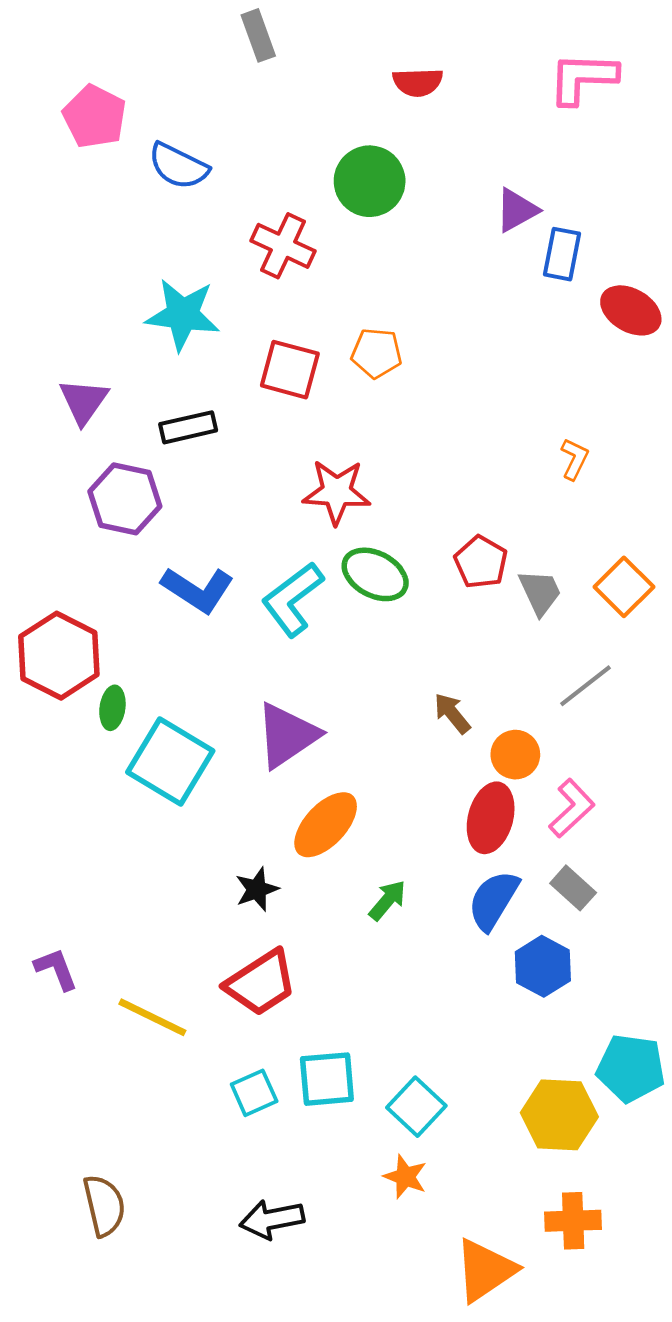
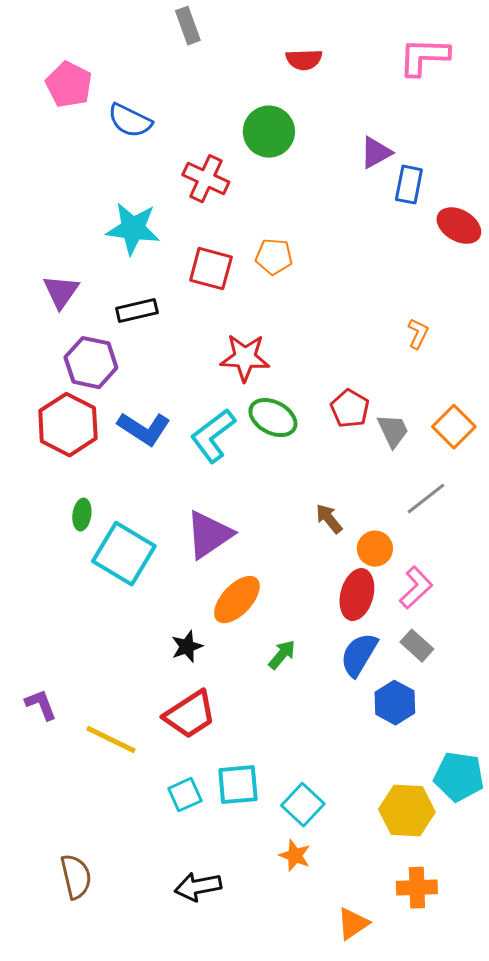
red hexagon: (59, 656) -> (68, 425), moved
orange triangle: (485, 1270) -> (353, 924), size x0.7

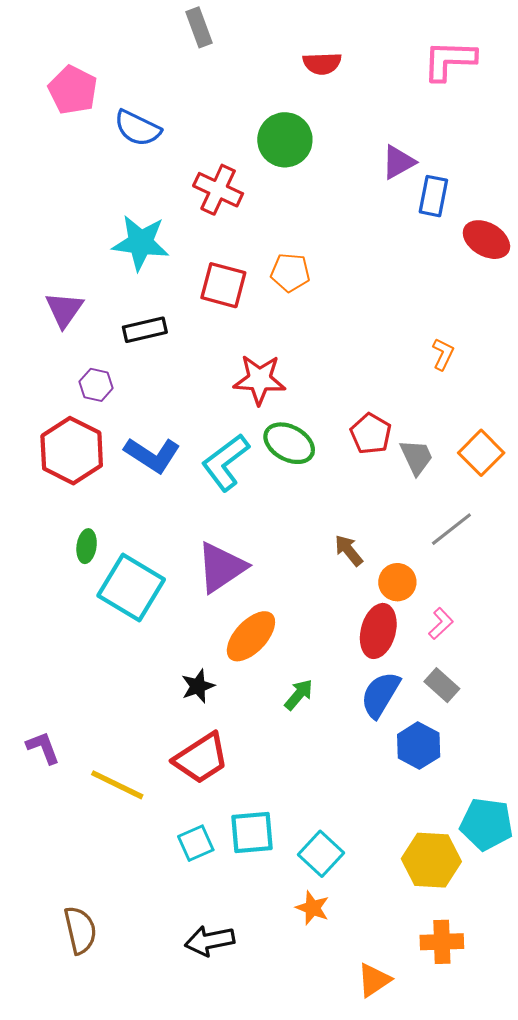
purple hexagon: (91, 363) -> (96, 385), size x0.6
pink L-shape: (416, 588) -> (441, 624), size x0.7

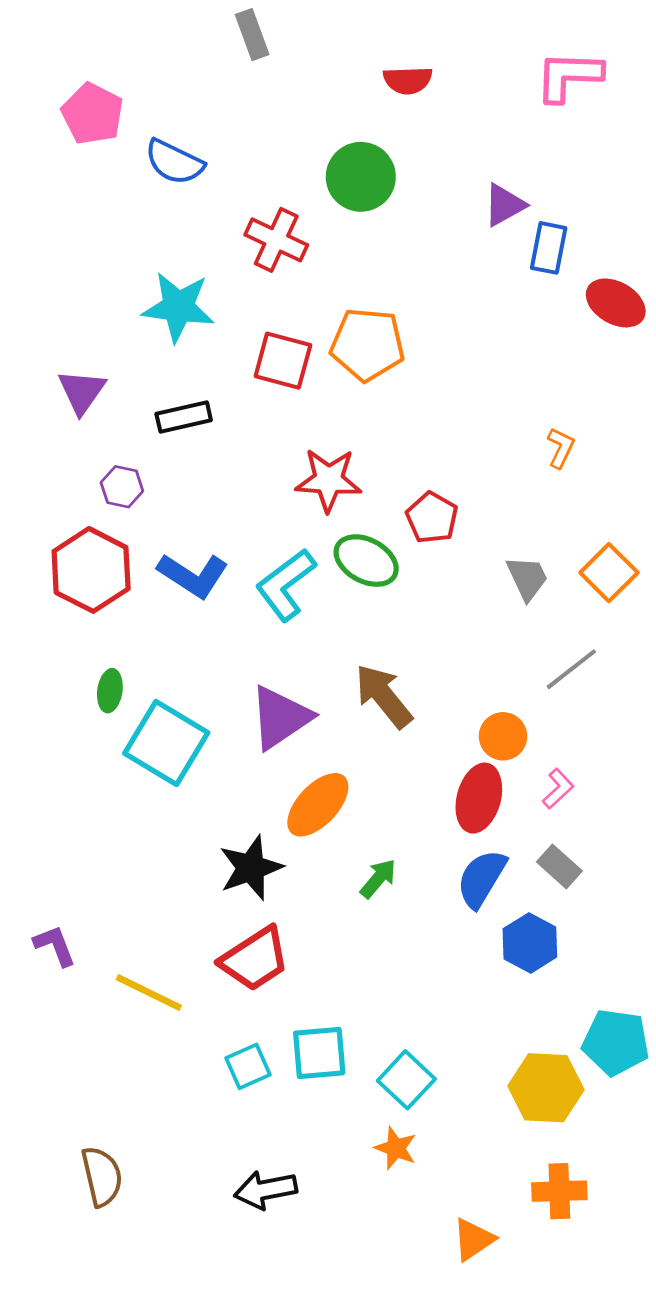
orange pentagon: (290, 272) -> (367, 345), size x1.5
red pentagon: (371, 434) -> (432, 518), moved
brown arrow: (349, 550) -> (384, 696), moved, size x1.6
black star: (198, 686) -> (251, 868), size x1.5

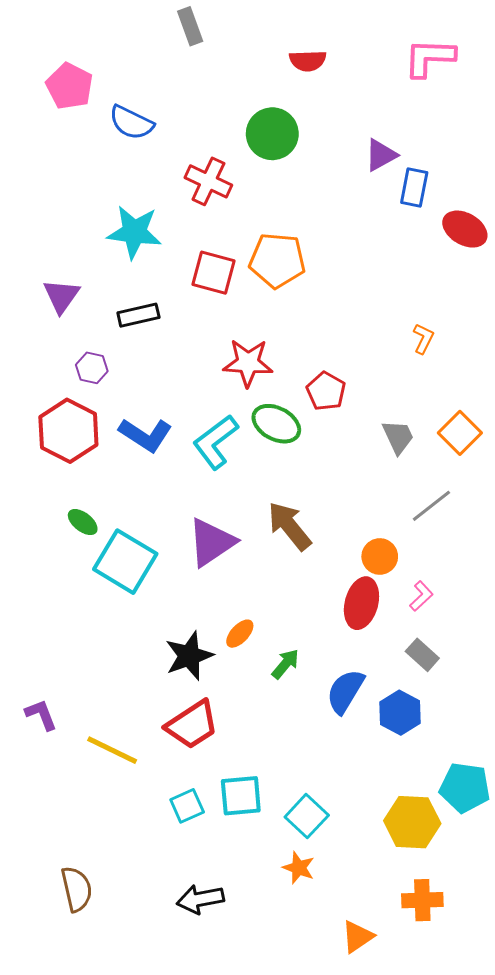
green ellipse: (110, 691) -> (83, 522), turned -60
orange ellipse: (318, 805) -> (240, 634), moved, size x0.6
blue semicircle: (482, 879) -> (345, 691), moved

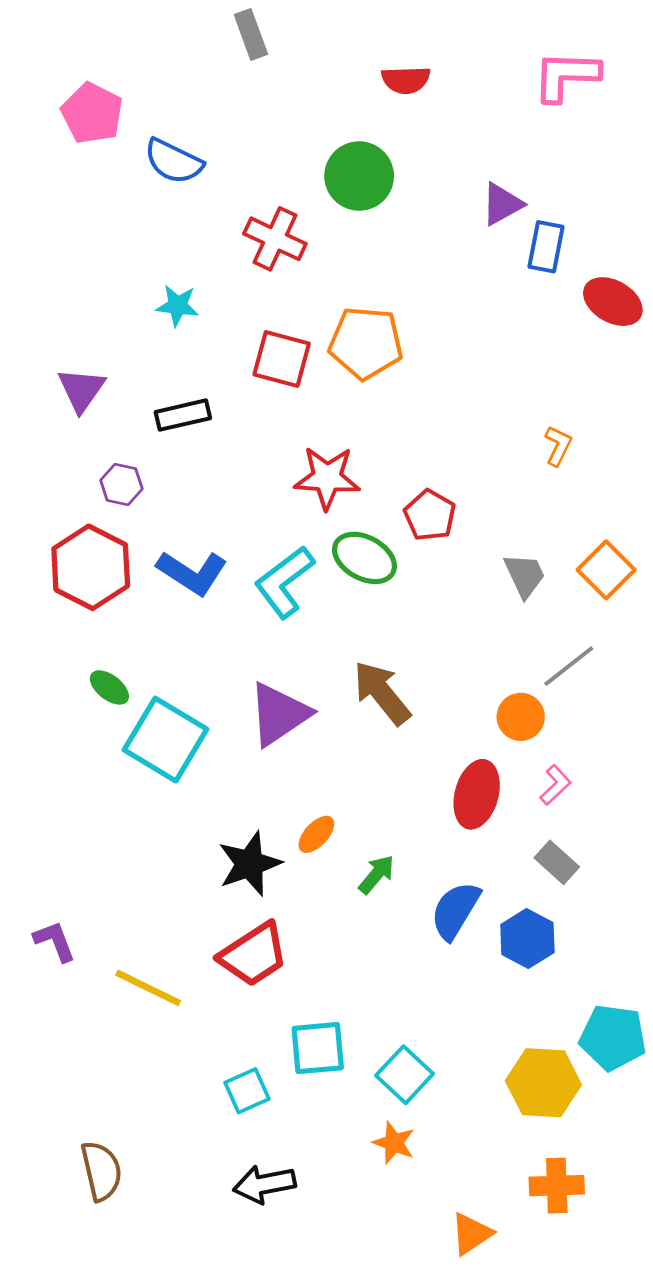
cyan star: (134, 232) -> (178, 306), size x0.6
orange circle: (380, 556) -> (521, 717), moved
cyan square: (187, 806) -> (247, 1091), moved

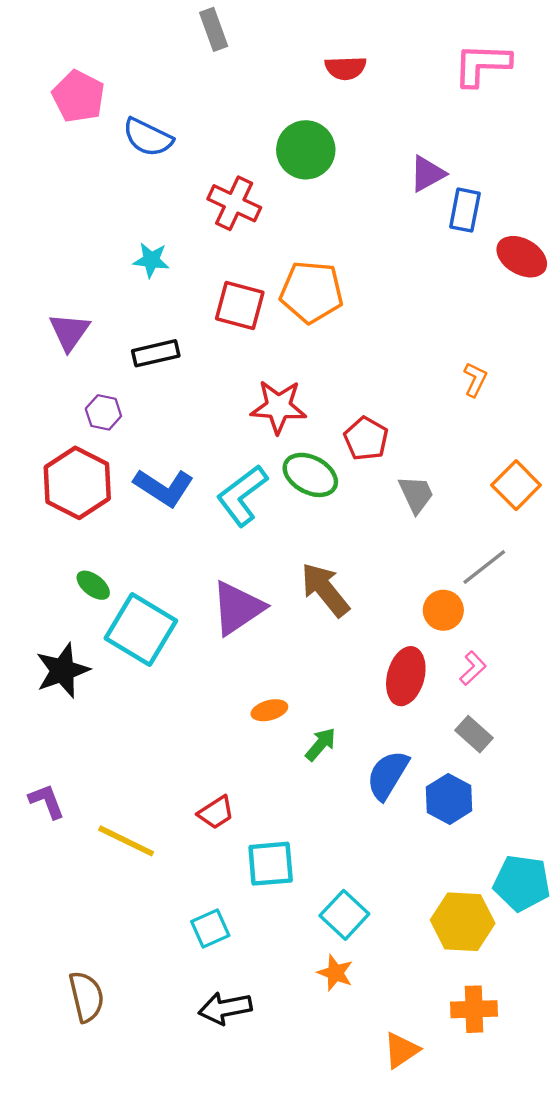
gray trapezoid: (525, 575) -> (416, 494), moved
orange ellipse: (316, 834) -> (269, 710), turned 32
black star: (250, 864) -> (63, 670), moved
red trapezoid: (254, 955) -> (216, 813), size x0.6
cyan square: (318, 1048) -> (271, 864), moved

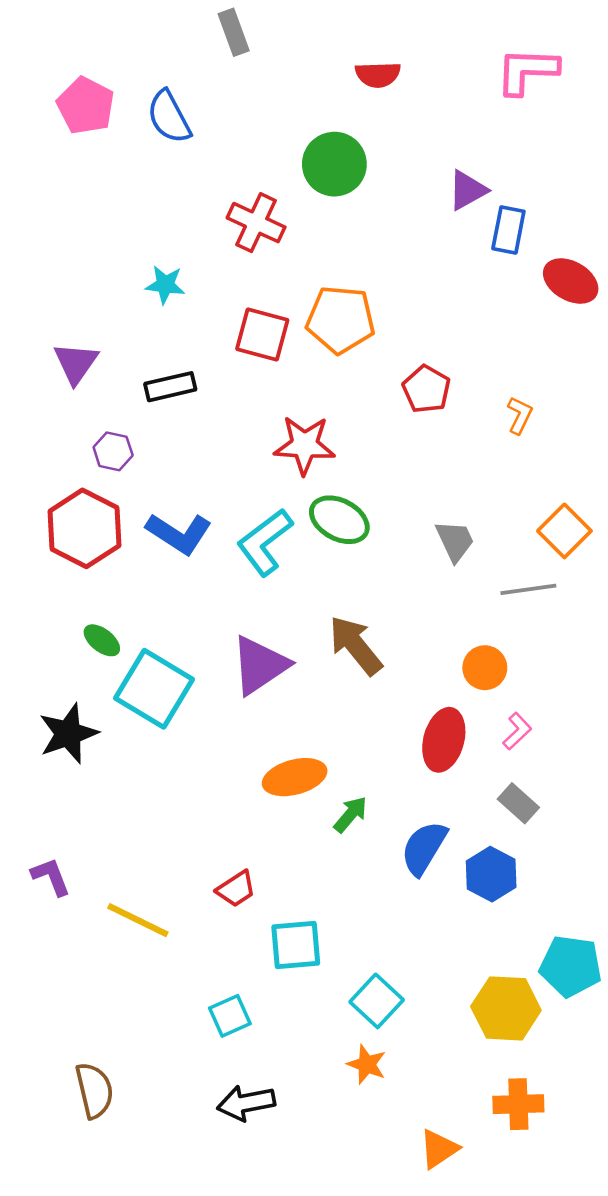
blue semicircle: (148, 137) -> (169, 117), moved, turned 36
red pentagon: (366, 439) -> (426, 389), moved
gray line: (484, 567) -> (528, 589), moved, turned 30
orange ellipse: (269, 710) -> (295, 777), size x1.6

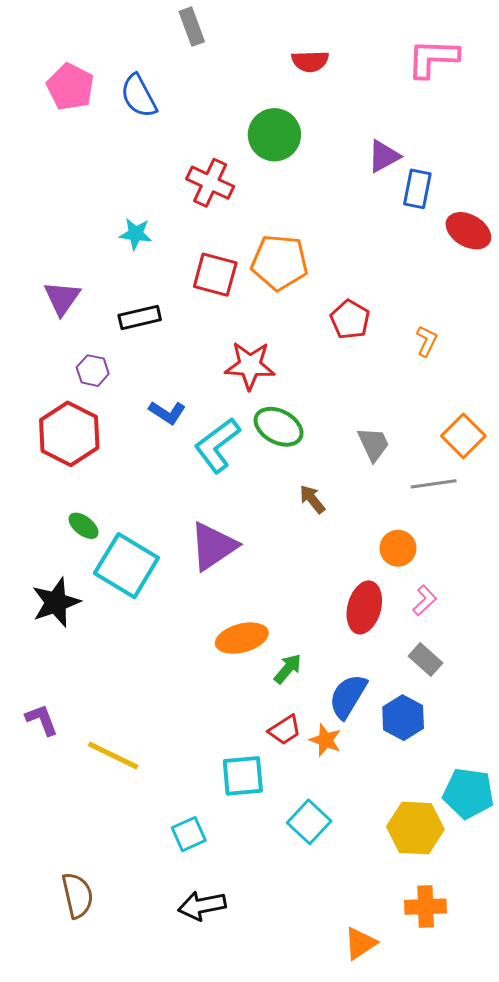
blue L-shape: (179, 533) -> (167, 412), moved, size x0.7
brown arrow: (356, 645) -> (312, 499), moved, size x0.6
red trapezoid: (236, 889) -> (285, 730), moved
orange star: (367, 1064) -> (325, 740), moved

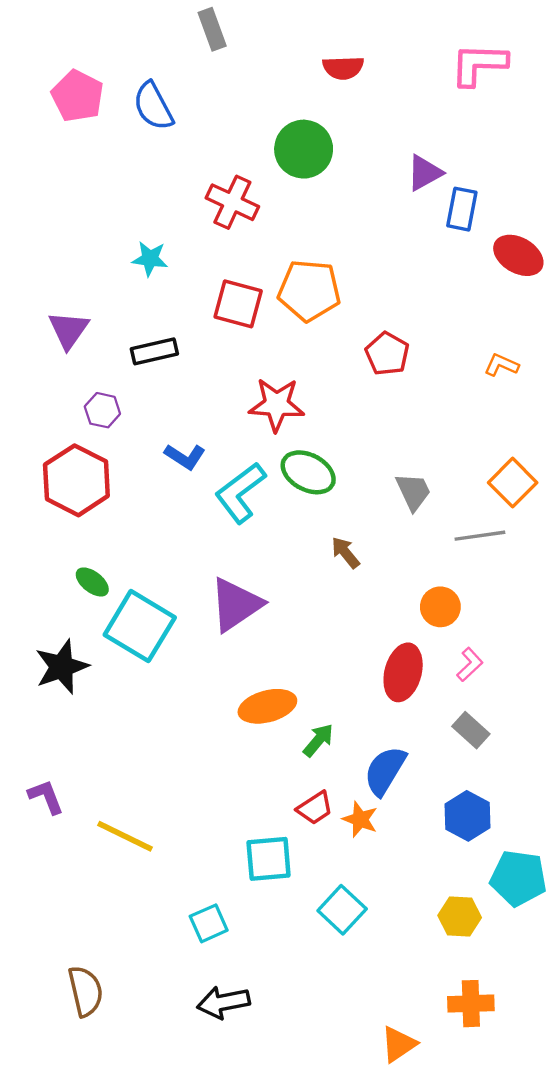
orange L-shape: (427, 341) -> (501, 365), moved, turned -92
blue hexagon: (403, 718) -> (467, 816), moved
yellow hexagon: (415, 828) -> (460, 917), size x0.7

